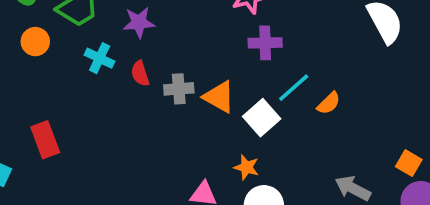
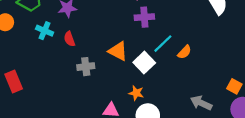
gray cross: (179, 89) -> (86, 67), moved

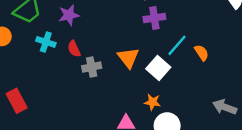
orange triangle: (118, 51) -> (128, 58), turned 30
orange semicircle: (184, 52) -> (202, 53), turned -72
gray cross: (86, 67) -> (92, 67), moved

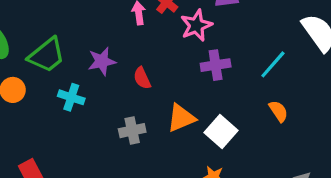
cyan line: (177, 45) -> (273, 64), moved
red semicircle: (74, 49) -> (142, 78), moved
orange triangle: (128, 58) -> (181, 118), turned 45

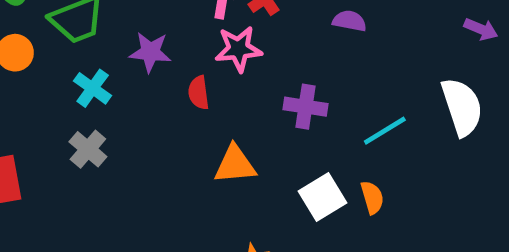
pink star: (196, 25) -> (238, 49), moved
gray cross: (132, 131) -> (88, 149), moved, turned 35
white square: (221, 132) -> (322, 197), moved

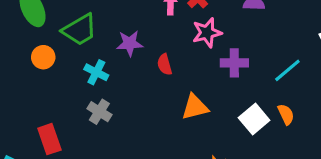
pink star: (238, 49) -> (207, 33), moved

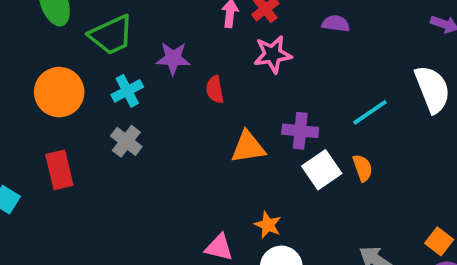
orange circle: (43, 57) -> (59, 92), moved, size x1.6
purple cross: (234, 63) -> (300, 131), moved
cyan cross: (96, 72) -> (127, 91), turned 30

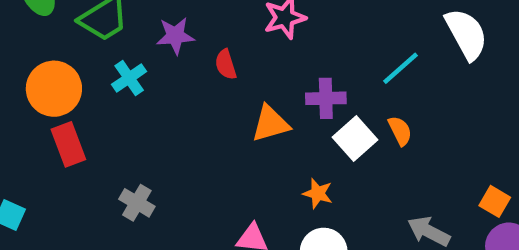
gray cross: (126, 141) -> (137, 203), moved
red rectangle: (59, 170) -> (68, 144), moved
orange star: (268, 225) -> (318, 193), moved

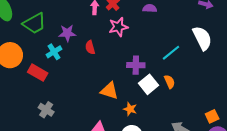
cyan cross: (129, 78) -> (54, 52), moved
orange triangle: (270, 124) -> (109, 91), moved, turned 30
red rectangle: (68, 144) -> (38, 73), moved, turned -42
orange square: (495, 201) -> (212, 116), turned 32

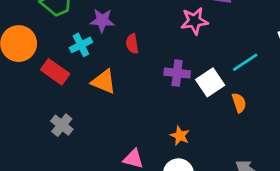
pink star: (118, 27) -> (194, 21), moved
purple cross: (136, 65) -> (177, 73), moved
white square: (149, 84) -> (210, 82), moved
orange triangle: (109, 91) -> (104, 82), moved

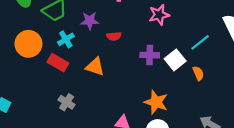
red semicircle: (132, 44) -> (114, 36), turned -80
cyan cross: (81, 45) -> (66, 39), moved
orange star: (180, 136) -> (156, 102), size x1.6

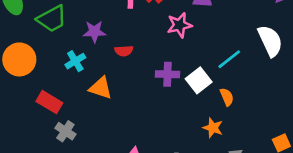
cyan cross: (66, 39) -> (75, 61), moved
red rectangle: (58, 63) -> (49, 102), moved
orange star: (156, 102) -> (213, 128), moved, size x0.7

